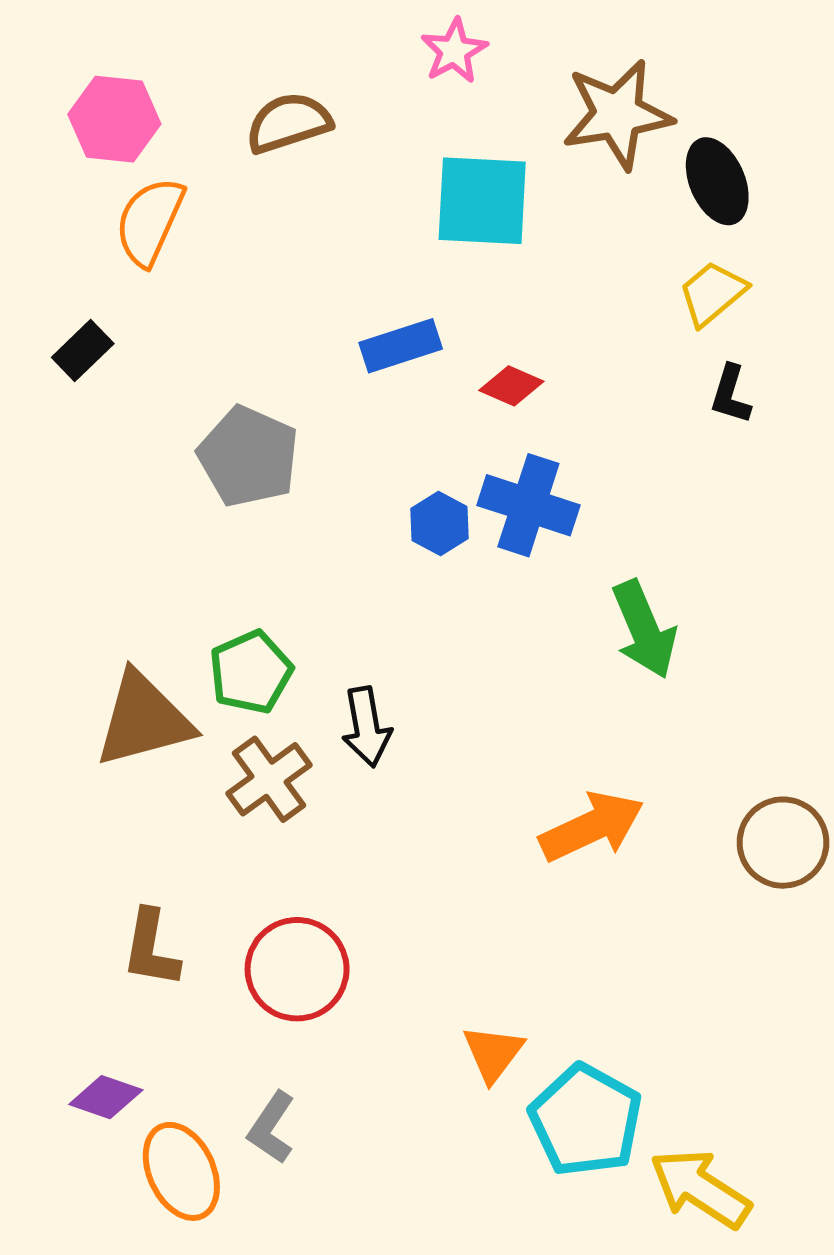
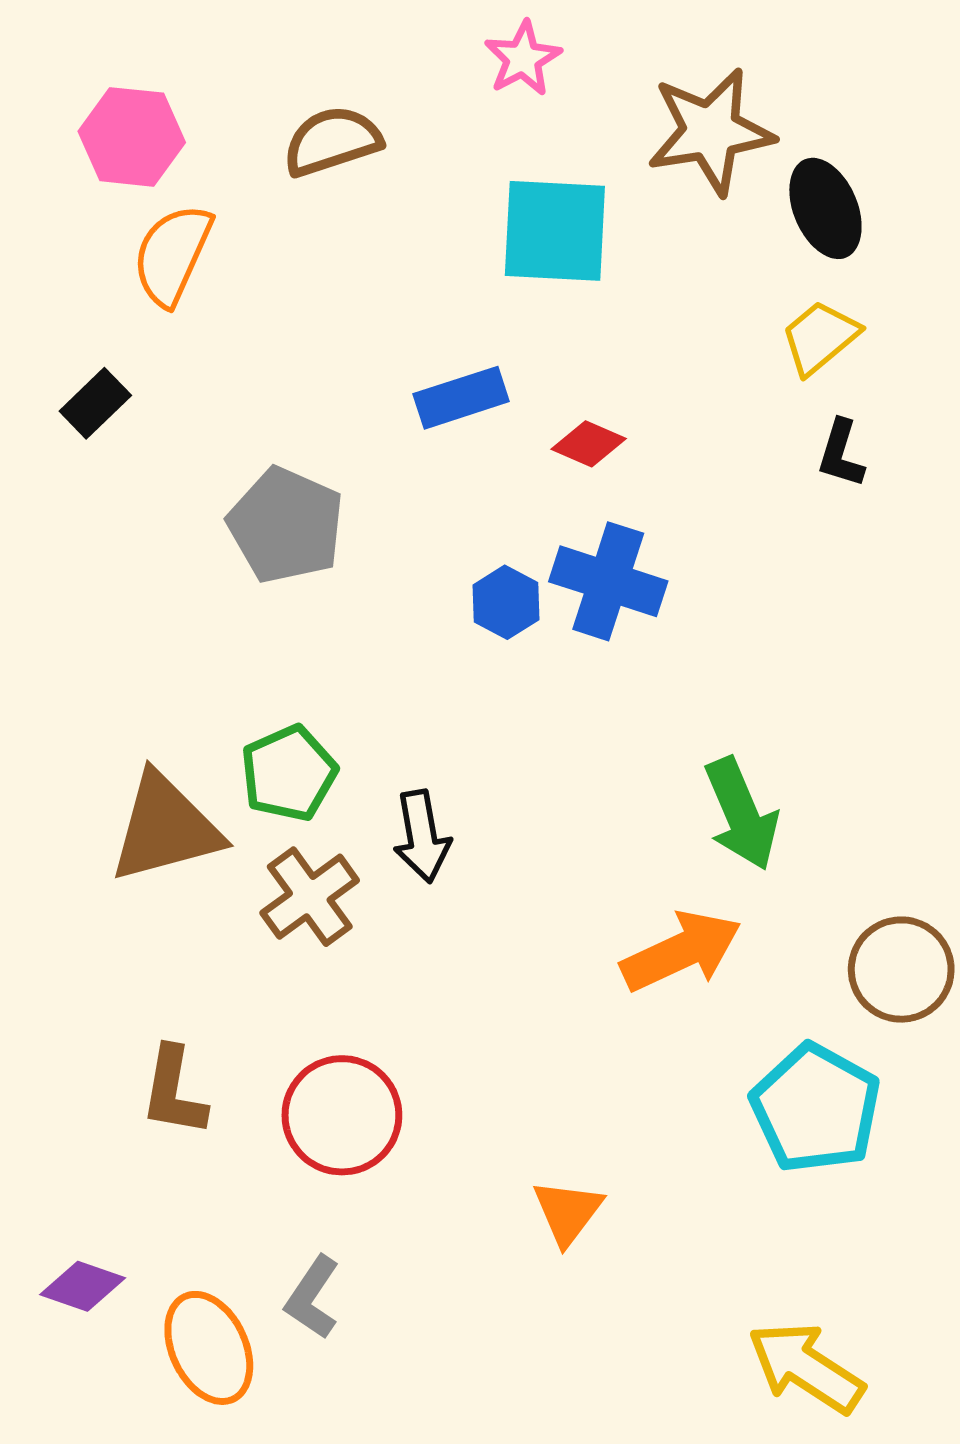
green arrow: (644, 629) -> (741, 814), moved
purple diamond: (106, 1097) -> (83, 1286), moved
cyan pentagon: (586, 1120) -> (816, 1108), moved

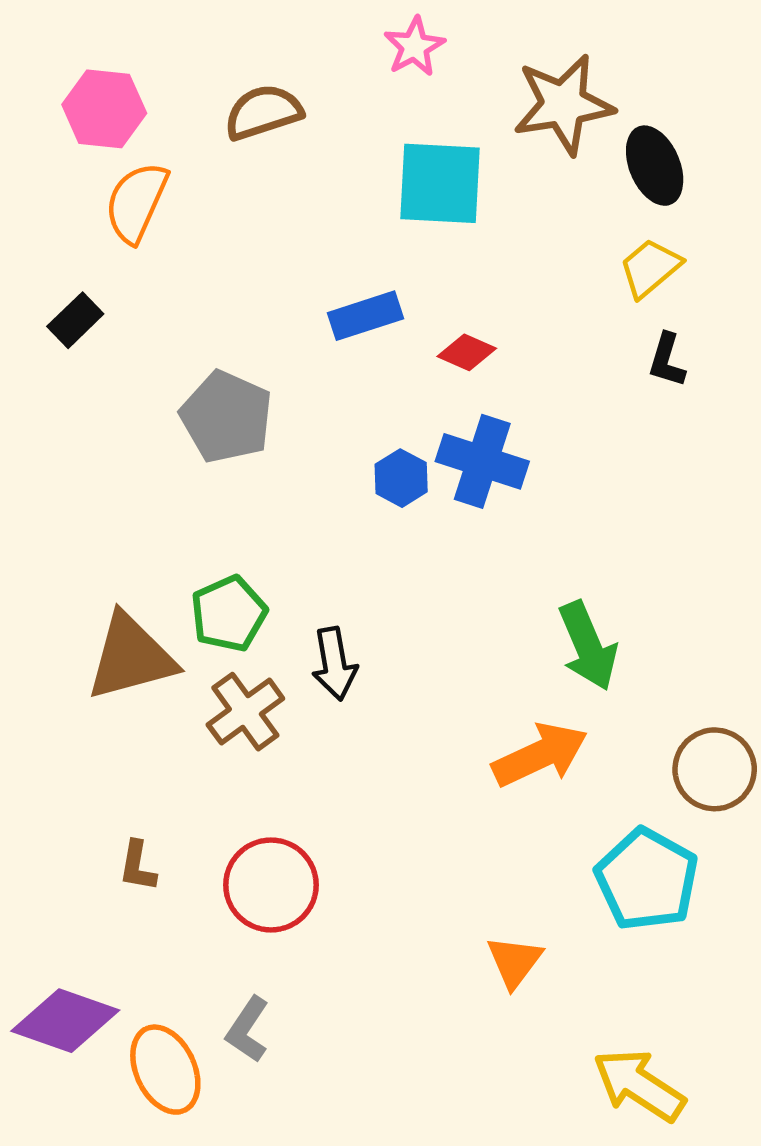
brown L-shape: (174, 1091) -> (138, 866), size x0.7
orange triangle: (568, 1212) -> (514, 962), moved
purple diamond: (83, 1286) -> (65, 1021), size x1.6

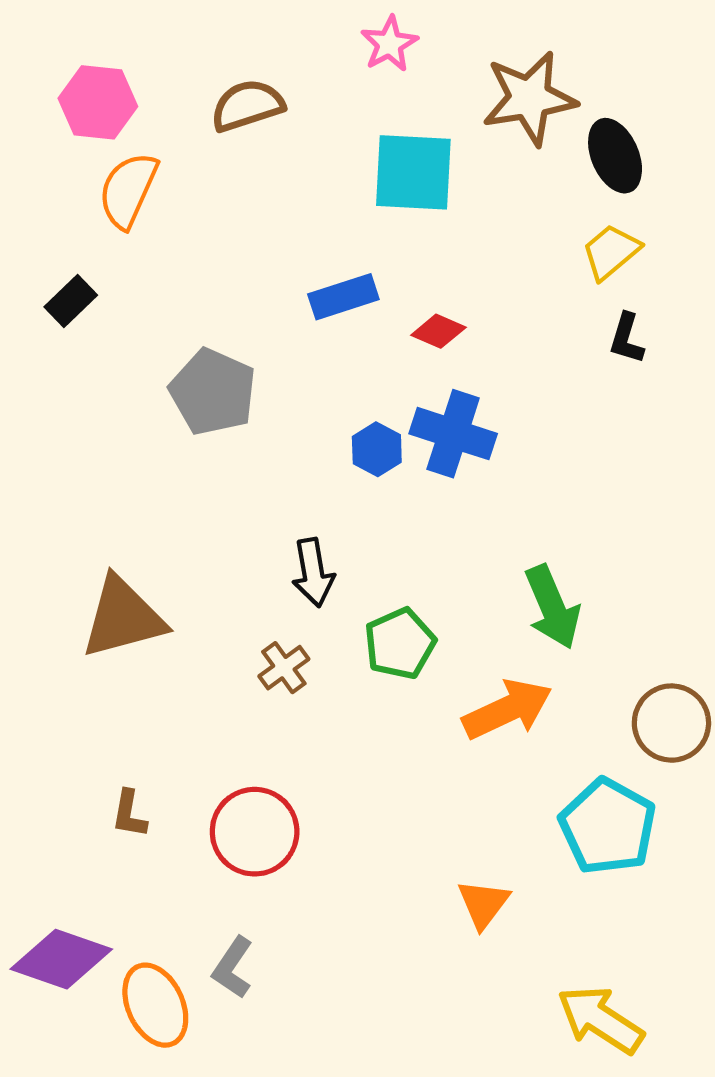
green pentagon: (229, 614) -> (400, 644), moved
black arrow: (334, 664) -> (313, 573), moved
brown cross: (245, 712) -> (284, 668), moved, size x0.7

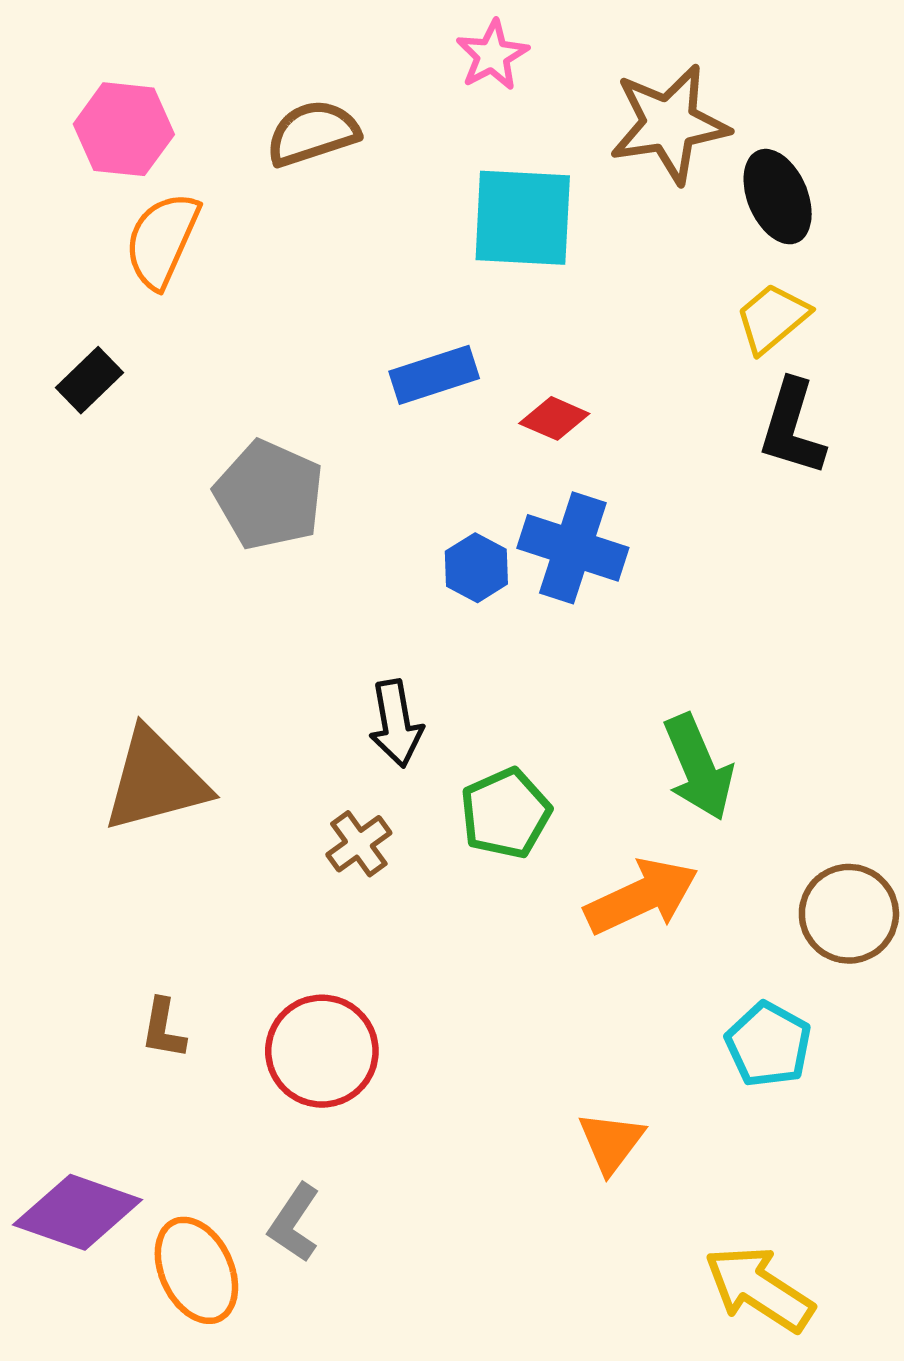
black L-shape: (627, 339) -> (792, 428), size x1.5
cyan pentagon: (608, 826) -> (768, 1044), size x0.7

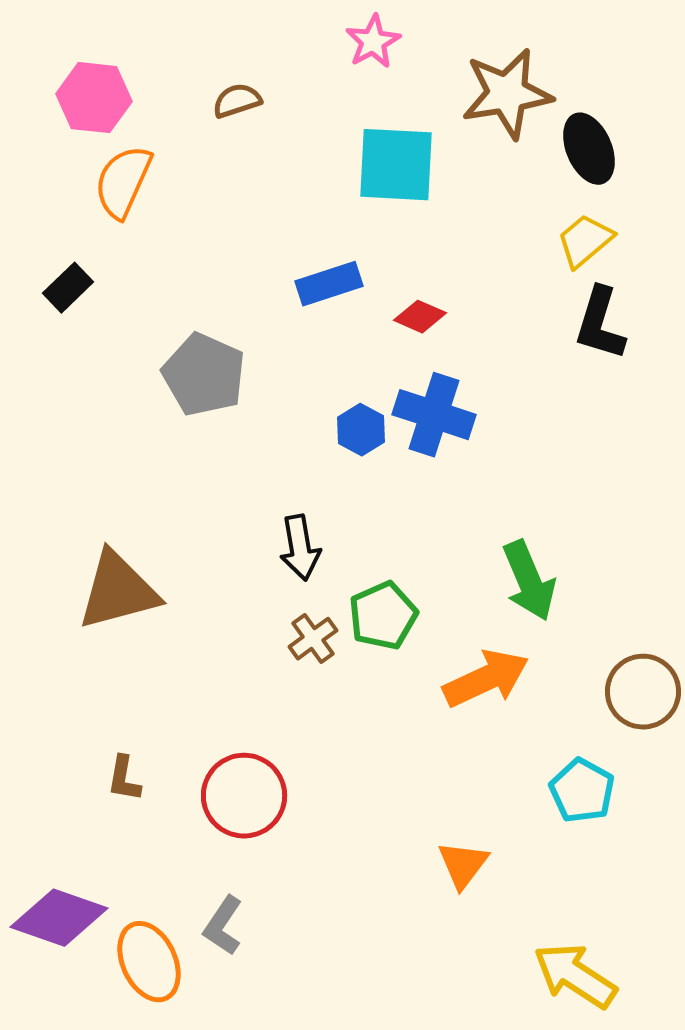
brown semicircle: (313, 133) -> (237, 101), size x0.7
brown cross: (359, 844) -> (313, 639), moved

